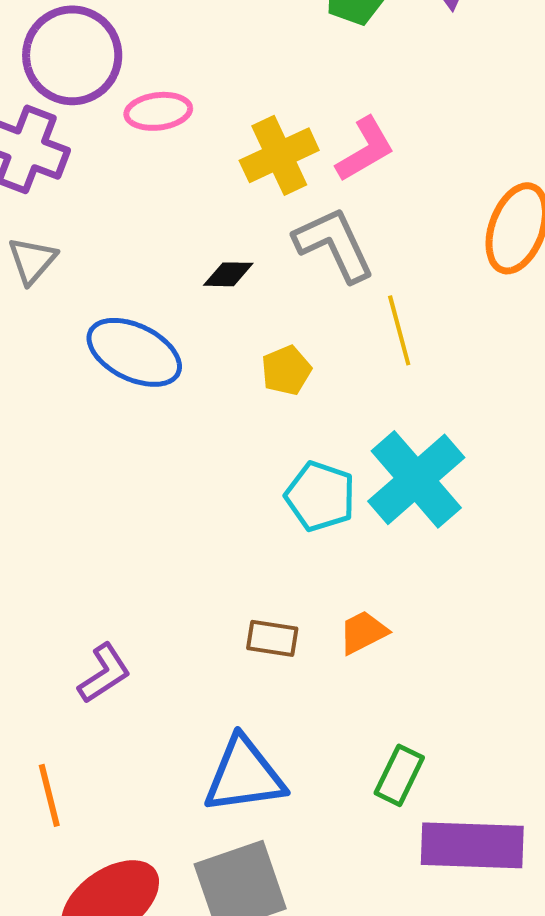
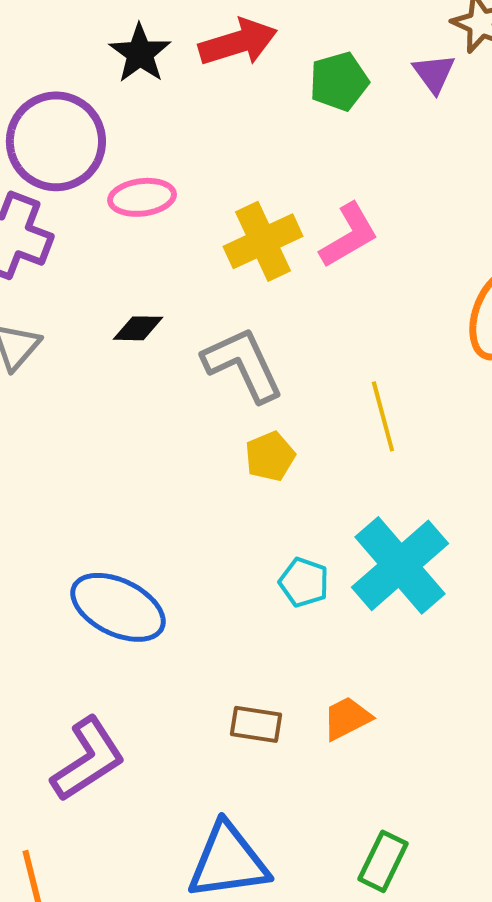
gray L-shape: (334, 244) -> (243, 364), moved
black diamond: (228, 274) -> (138, 328), moved
blue ellipse: (134, 352) -> (118, 607), moved
cyan pentagon: (320, 496) -> (304, 582), size x0.7
purple L-shape: (104, 673) -> (88, 759), size x1.4

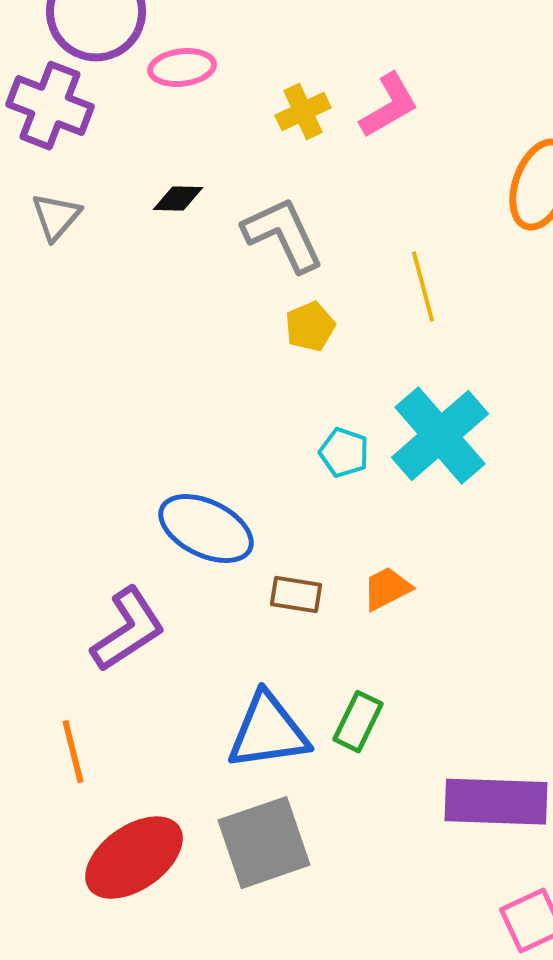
yellow cross: (263, 241) -> (303, 112), size x0.7
blue ellipse: (118, 607) -> (206, 529), moved
green rectangle: (383, 861) -> (358, 722), moved

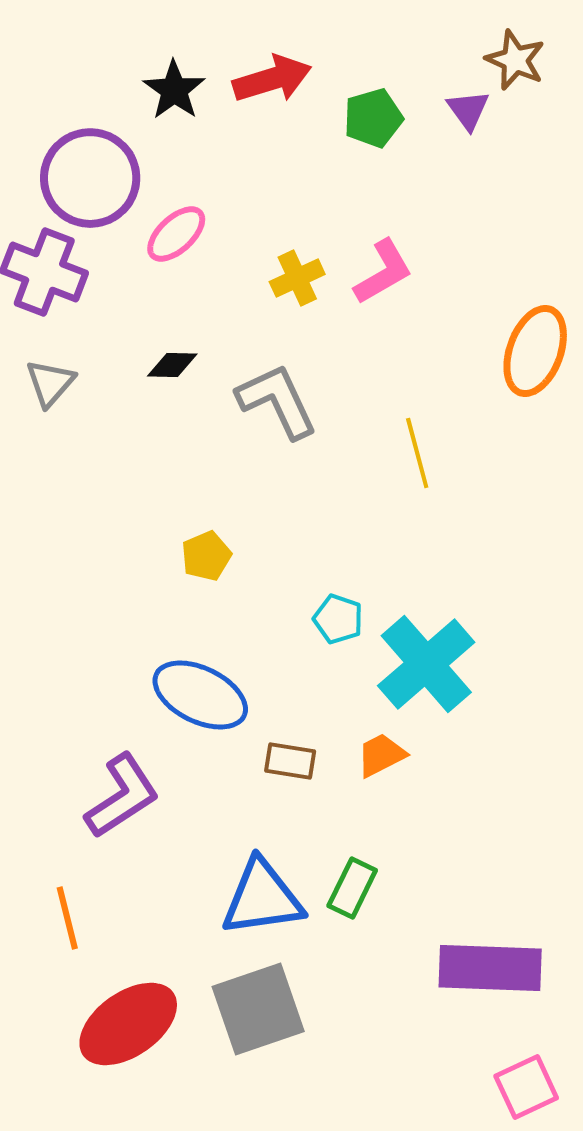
pink ellipse: (182, 68) -> (176, 234), turned -36
yellow pentagon: (310, 327) -> (206, 556), moved
cyan cross: (440, 436) -> (426, 664), moved

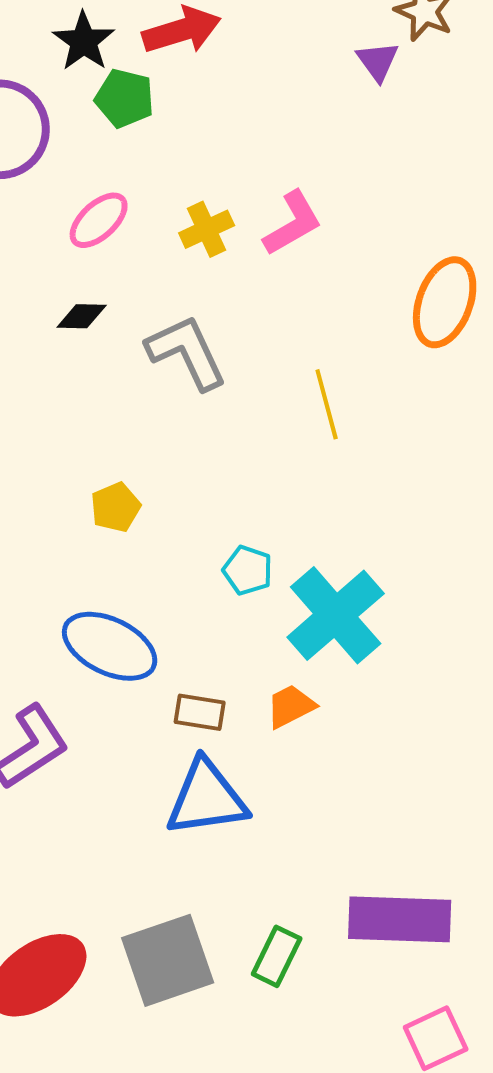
green pentagon: (373, 118) -> (125, 98), moved, turned 30
pink ellipse: (176, 234) -> (99, 220), moved
green rectangle: (352, 888) -> (277, 956), moved
blue triangle: (262, 898) -> (207, 798), moved

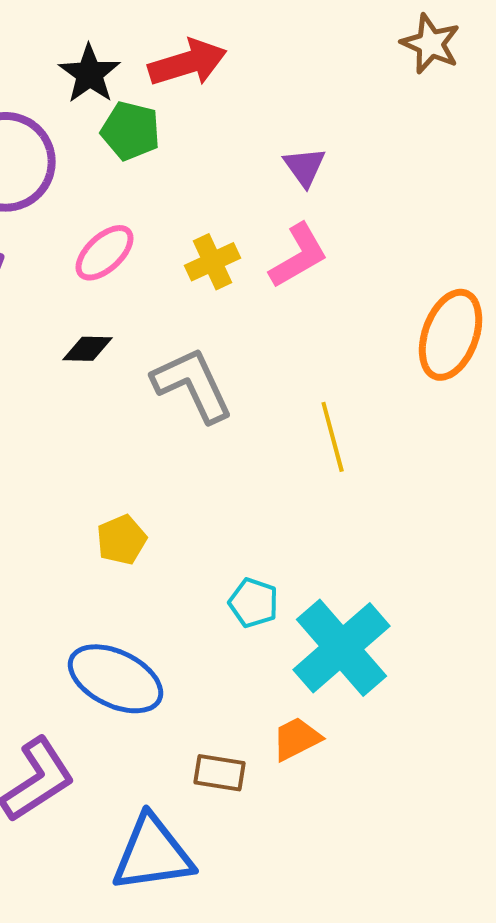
purple triangle: (378, 61) -> (305, 167), moved
brown rectangle: (200, 712) -> (220, 773), moved
blue triangle: (207, 798) -> (153, 854), moved

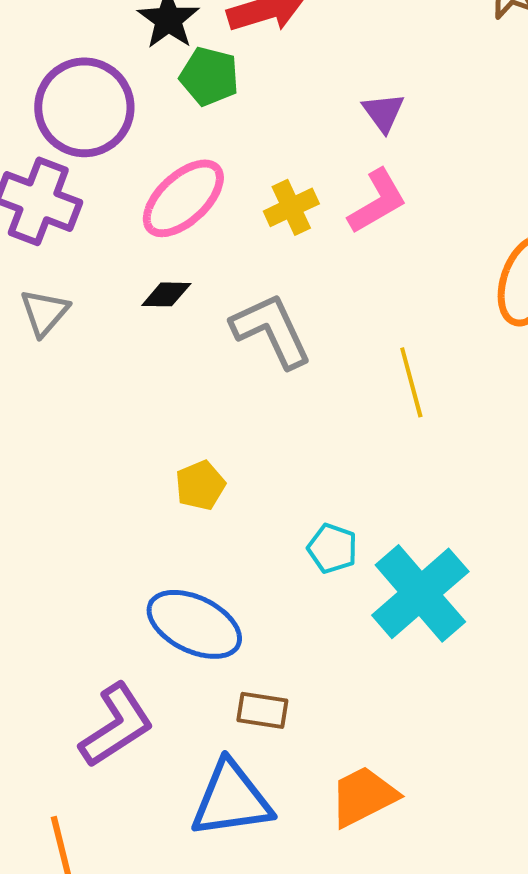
pink ellipse: (105, 253) -> (183, 198), size x1.4
orange trapezoid: (297, 739) -> (363, 796), moved, size x1.4
brown rectangle: (220, 773) -> (262, 710), moved

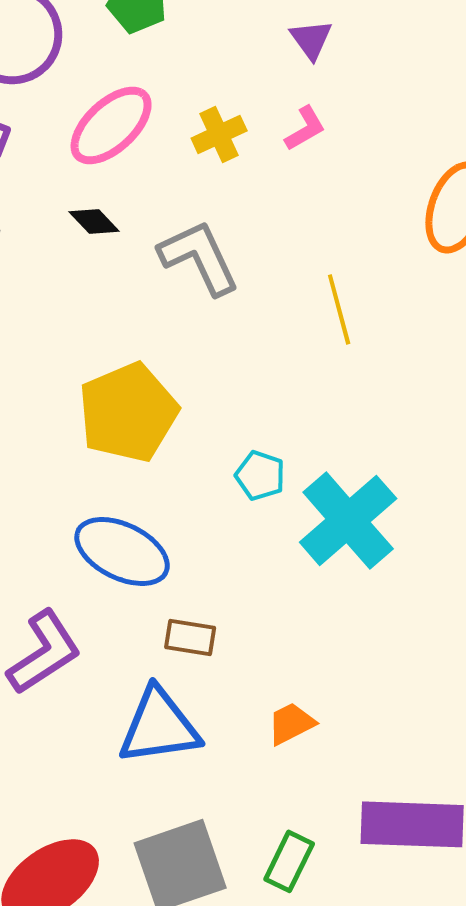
pink L-shape: (377, 201) -> (305, 128), size x0.7
black diamond: (166, 294) -> (94, 221), turned 45
yellow pentagon: (200, 485) -> (128, 412), size x2.0
orange trapezoid: (363, 796) -> (291, 723), size x0.7

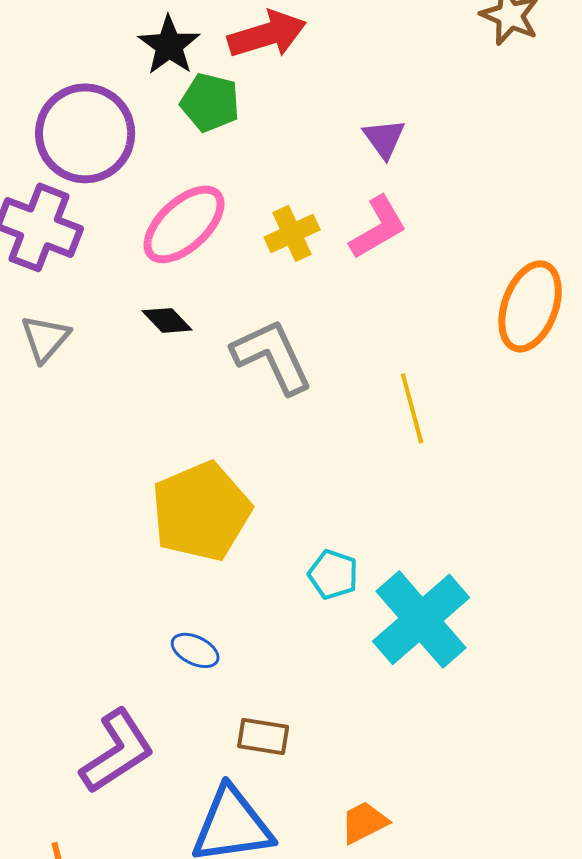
pink L-shape: (305, 128) -> (378, 227), size x1.4
blue ellipse: (122, 551) -> (195, 650), size x0.5

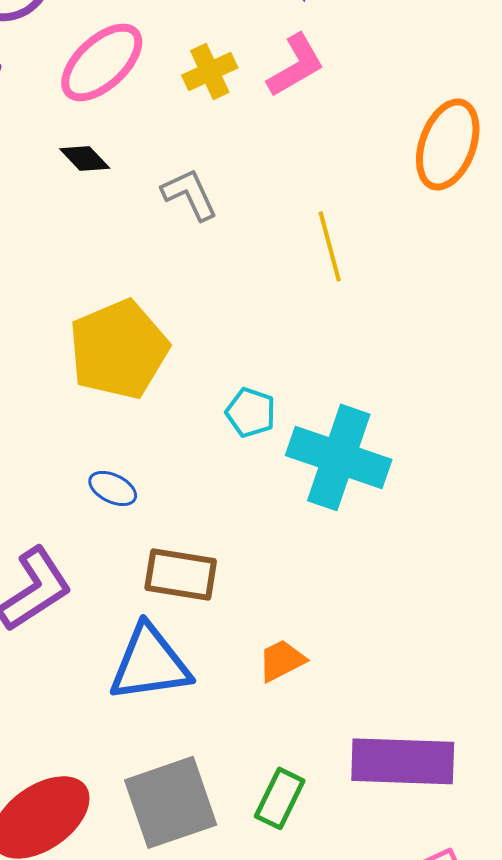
gray L-shape: (272, 356) -> (190, 194), size x0.7
cyan cross: (421, 619) -> (339, 457), turned -30
brown rectangle: (263, 736) -> (181, 574), size x1.4

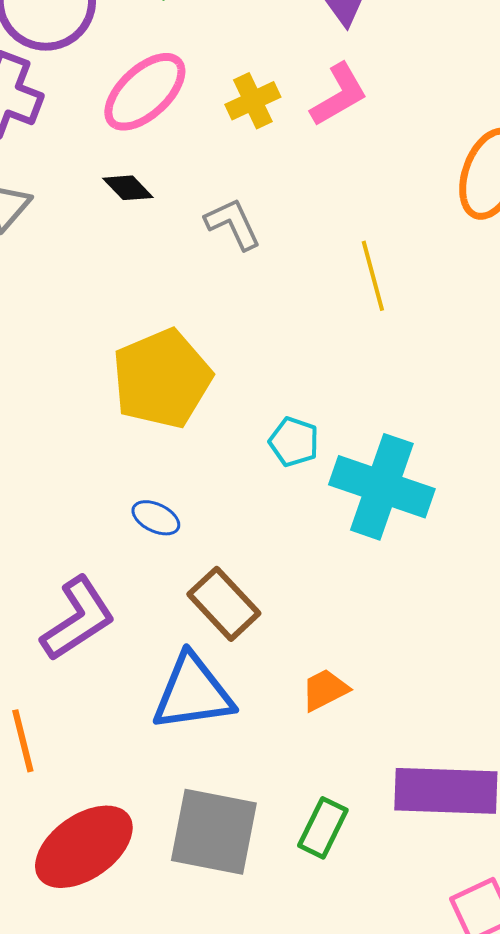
brown rectangle: (181, 574) -> (224, 604), turned 38
gray square: (171, 802) -> (214, 832), turned 30

